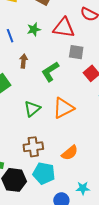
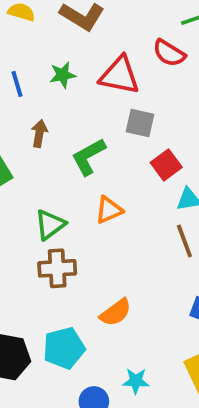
orange triangle: (63, 108) -> (109, 210), moved, size x0.7
brown cross: (33, 147) -> (57, 268), moved
cyan pentagon: (44, 173) -> (64, 348), turned -30

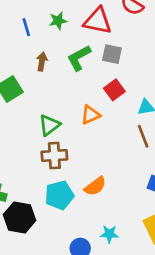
green L-shape: (88, 157) -> (79, 58), moved
red square: (166, 165) -> (114, 90), moved
cyan pentagon: (64, 348) -> (59, 195), moved

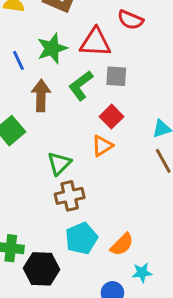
green star: (58, 21) -> (52, 48), size x1.5
brown arrow: (42, 62) -> (41, 95), size x1.5
red square: (114, 90) -> (112, 117), moved
orange semicircle: (95, 186) -> (122, 244), moved

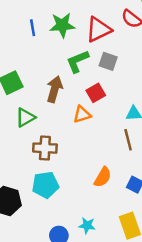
red triangle: (95, 42) -> (98, 30), turned -44
brown arrow: (41, 95) -> (55, 89), moved
green triangle: (59, 163) -> (25, 117), moved
orange semicircle: (122, 244) -> (103, 177), moved, turned -30

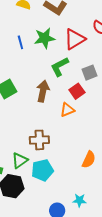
gray square: (108, 61) -> (89, 73), moved, turned -35
green triangle: (25, 117) -> (20, 160), moved

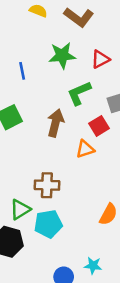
red triangle: (75, 39) -> (100, 59), size x0.7
blue line: (20, 42) -> (22, 71), moved

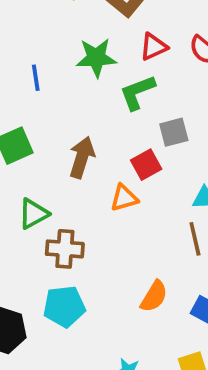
red triangle: (100, 59) -> (153, 47), moved
green L-shape: (79, 93) -> (137, 92), moved
green triangle: (20, 210) -> (33, 214), moved

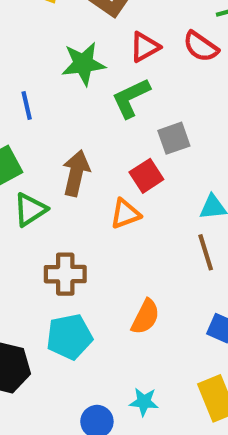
blue line: (36, 78) -> (27, 106), moved
green triangle: (33, 214) -> (30, 210), moved
orange semicircle: (154, 296) -> (145, 317), moved

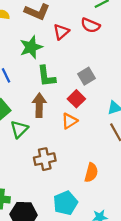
green L-shape: (131, 98) -> (46, 76), moved, turned -60
cyan pentagon: (69, 337) -> (65, 203), moved

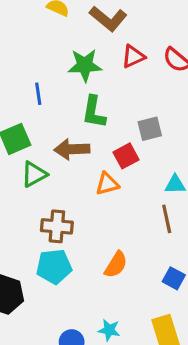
brown arrow: (39, 105) -> (72, 149), turned -110
cyan pentagon: (65, 203) -> (54, 266), moved

